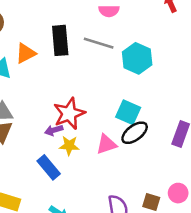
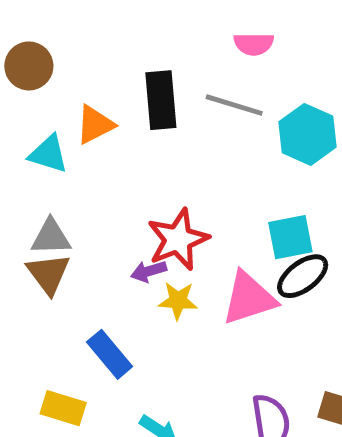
cyan square: (128, 112) -> (290, 237), turned -35
pink triangle: (106, 144) -> (249, 298), size x1.4
blue rectangle: (49, 167) -> (110, 354), moved

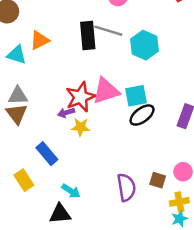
black rectangle: (161, 100) -> (88, 35), moved
pink triangle: (249, 298) -> (106, 91), moved
yellow rectangle: (63, 408) -> (24, 180), turned 40

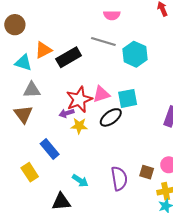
black rectangle: (88, 35) -> (69, 57), moved, turned 65
pink triangle: (106, 91) -> (101, 94), size x0.7
gray triangle: (18, 96) -> (32, 90), moved
black ellipse: (142, 115) -> (111, 117), moved
cyan arrow: (71, 191) -> (80, 181), moved

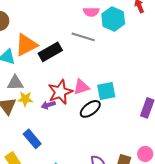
orange triangle: (43, 50) -> (26, 45), size x1.4
cyan hexagon: (135, 54) -> (113, 19), moved
yellow star: (79, 126) -> (25, 99), moved

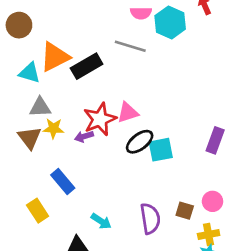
cyan square: (106, 91) -> (161, 150), moved

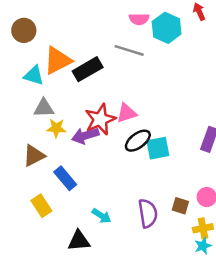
purple arrow: (84, 136) -> (85, 136), size x1.5
brown triangle: (30, 138) -> (34, 156), moved, turned 40

